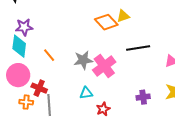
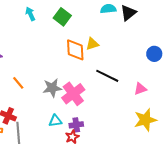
orange diamond: (106, 22) -> (75, 50), turned 40
black line: (138, 48) -> (107, 76), turned 35
purple cross: (143, 97) -> (76, 125), moved

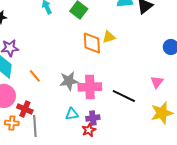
black line: (107, 76) -> (124, 96), moved
pink triangle: (140, 89) -> (157, 82), turned -32
pink cross: (73, 94) -> (90, 87), turned 35

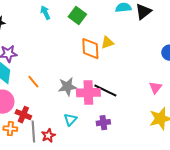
black line: (124, 96) -> (105, 91), moved
cyan triangle: (72, 114) -> (70, 120), turned -40
purple cross: (93, 118) -> (103, 123), moved
red star: (89, 130) -> (48, 136), moved

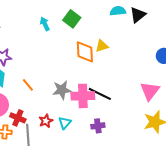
cyan arrow: (45, 13) -> (45, 24), moved
pink triangle: (155, 88) -> (150, 91), size x1.5
red star: (48, 136) -> (46, 121), moved

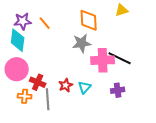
orange diamond: (85, 52) -> (89, 20), moved
orange line: (28, 85) -> (45, 23), moved
gray star: (62, 90) -> (82, 43), moved

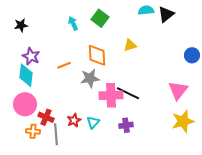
purple star: (23, 21) -> (31, 56), turned 30
orange line: (45, 23) -> (64, 65), moved, turned -72

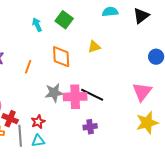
black triangle: (166, 14) -> (141, 16), moved
orange line: (64, 65) -> (28, 67), turned -48
gray star: (90, 78) -> (54, 93), moved
cyan triangle: (93, 122) -> (38, 141), moved, turned 40

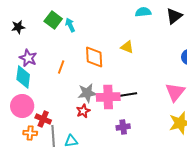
green square: (64, 20) -> (53, 20), moved
yellow triangle: (94, 47) -> (127, 47), turned 40
black line: (92, 95) -> (125, 95), turned -35
red star: (38, 122) -> (83, 111), moved

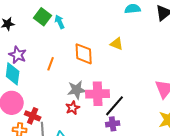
black line: (125, 95) -> (115, 106), moved, turned -40

